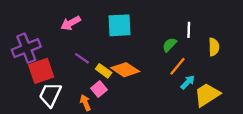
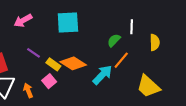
cyan arrow: (188, 82) -> (102, 75), moved, size x1.5
yellow trapezoid: (207, 95) -> (148, 86), turned -105
orange arrow: (85, 103) -> (28, 90), moved

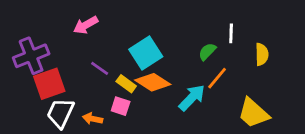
cyan square: (68, 23) -> (146, 53), moved, turned -30
pink square: (49, 81) -> (121, 106), turned -32
orange arrow: (28, 90) -> (93, 119), turned -56

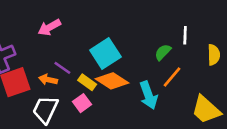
cyan arrow: (192, 98) -> (148, 95), turned 116
pink square: (121, 106) -> (82, 103), turned 36
white trapezoid: (60, 113) -> (45, 110), moved
orange arrow: (93, 119) -> (48, 80), moved

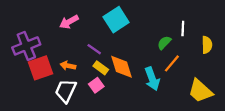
cyan square: (105, 53) -> (116, 20), moved
purple line: (62, 68) -> (94, 49), moved
orange diamond: (112, 81) -> (122, 67), turned 40

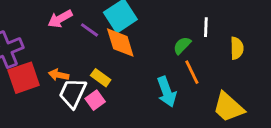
purple line: (94, 49) -> (89, 30), moved
orange line: (172, 63) -> (192, 72), turned -66
orange diamond: (122, 67) -> (120, 43), moved
white trapezoid: (66, 91) -> (73, 93), moved

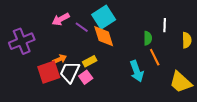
green semicircle: (182, 45) -> (148, 38), turned 136
orange arrow: (59, 75) -> (60, 59), turned 144
red square: (24, 78) -> (49, 72), moved
yellow rectangle: (101, 78) -> (90, 61), turned -64

